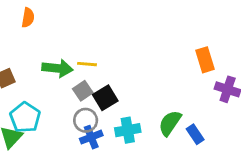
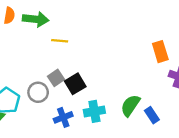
yellow line: (87, 64) -> (60, 41), moved
green arrow: (57, 68) -> (36, 19), moved
gray circle: (86, 120) -> (38, 92), moved

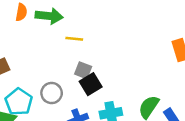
gray square: (56, 78) -> (83, 70), moved, turned -35

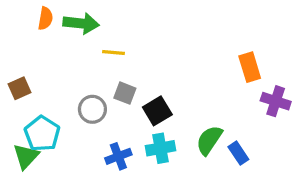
black square: (91, 84) -> (157, 111), moved
gray circle: (52, 93) -> (92, 109), moved

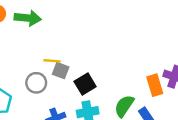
yellow line: (114, 53) -> (52, 61), moved
orange rectangle: (250, 67) -> (155, 85), moved

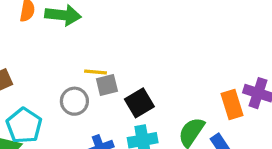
gray square: (61, 71) -> (107, 85), turned -35

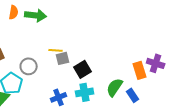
gray circle: (74, 101) -> (29, 66), moved

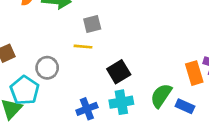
gray square: (63, 58) -> (92, 24), moved
blue rectangle: (133, 95) -> (185, 106), turned -32

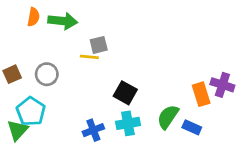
yellow line: (83, 47) -> (89, 57), moved
gray circle: (47, 68) -> (47, 74), moved
black square: (119, 72) -> (125, 93), turned -30

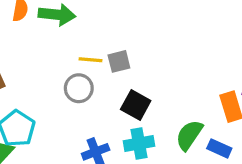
gray square: (99, 45) -> (119, 61), moved
gray circle: (47, 74) -> (79, 88), moved

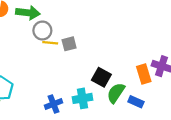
gray circle: (79, 88) -> (42, 30), moved
black square: (136, 105) -> (101, 77), moved

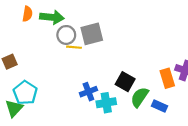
gray square: (69, 44) -> (92, 34), moved, size x1.5
blue cross: (54, 104) -> (88, 92), moved

